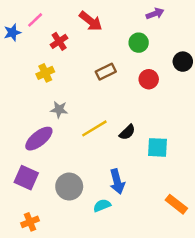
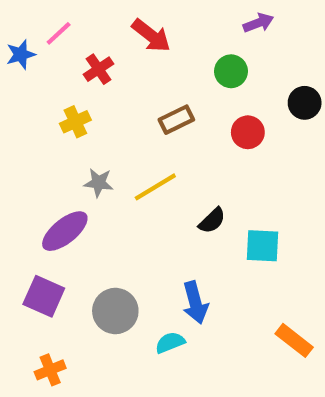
yellow line: (94, 128) -> (155, 187), moved

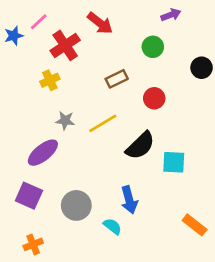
red cross: (99, 69) -> (65, 45), size x1.5
red circle: (248, 132) -> (154, 98), moved
black semicircle: (212, 221) -> (140, 146), size x1.6
cyan semicircle: (170, 343) -> (112, 226), turned 60

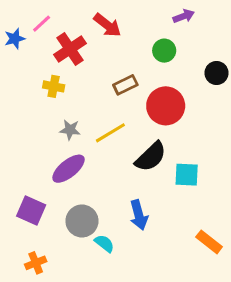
yellow cross: (50, 80) -> (54, 86), turned 36
red circle: (154, 98) -> (166, 106), size x1.6
purple ellipse: (43, 153) -> (69, 169), moved
cyan semicircle: (112, 226) -> (104, 243), moved

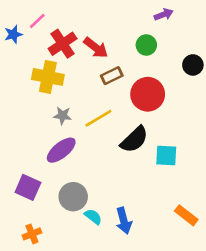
red arrow: (107, 25) -> (96, 48), moved
yellow cross: (54, 86) -> (48, 77), size x1.6
blue arrow: (139, 215) -> (124, 221), moved

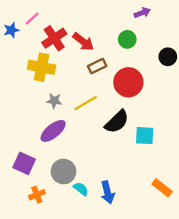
orange cross: (32, 234) -> (37, 195), moved

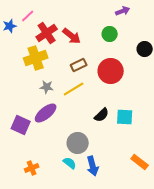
brown rectangle: (97, 66) -> (79, 65), moved
yellow cross: (41, 67) -> (36, 58), turned -30
black semicircle: (117, 122) -> (102, 115), moved, size x0.7
purple square: (24, 163) -> (21, 125), moved
gray circle: (64, 172) -> (78, 143), moved

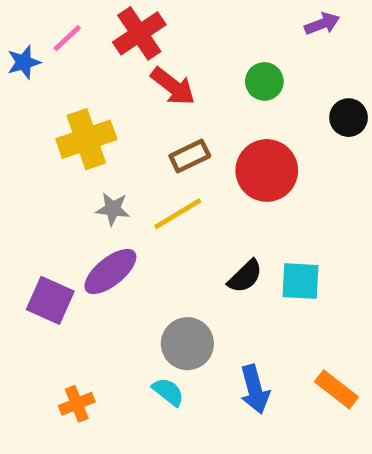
purple arrow: (123, 11) -> (322, 24), moved
red cross: (47, 33) -> (139, 33), moved
blue arrow: (93, 166) -> (255, 389), moved

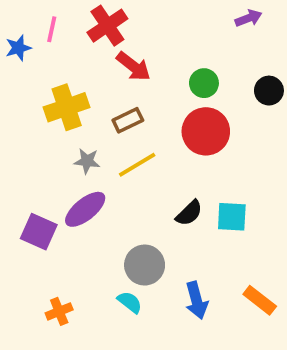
pink line: (67, 38) -> (52, 29), turned -35
green circle: (264, 81) -> (204, 83), moved
brown rectangle: (190, 156) -> (128, 120), moved

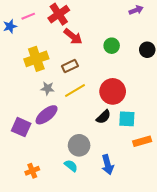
pink line: (52, 29) -> (28, 16), turned 56
red circle: (206, 131) -> (113, 91), moved
orange rectangle: (260, 300) -> (142, 141), moved, turned -54

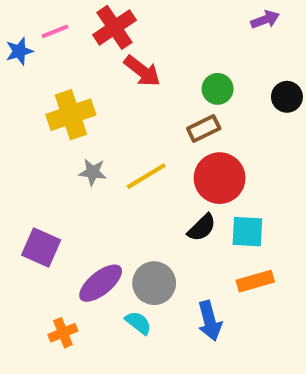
brown rectangle: (70, 66) -> (204, 129), moved
purple ellipse: (47, 115) -> (101, 283), moved
orange rectangle: (142, 141) -> (255, 281), moved

